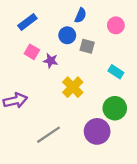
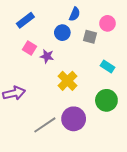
gray square: (87, 46) -> (90, 37), moved
purple circle: (97, 131) -> (74, 119), moved

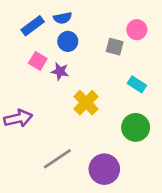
blue semicircle: (75, 14) -> (63, 18), moved, turned 56
blue circle: (62, 33) -> (68, 41), moved
purple circle: (74, 119) -> (104, 169), moved

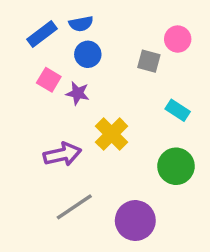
purple arrow: (18, 118) -> (62, 154), moved

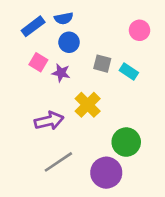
gray square: (149, 61) -> (102, 64), moved
cyan rectangle: (178, 110) -> (129, 72), moved
green circle: (176, 166) -> (126, 142), moved

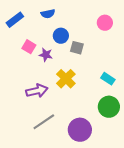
blue rectangle: (33, 26) -> (15, 20), moved
blue circle: (69, 42) -> (61, 36), moved
cyan rectangle: (129, 72) -> (108, 79), moved
green circle: (126, 142) -> (109, 107), moved

